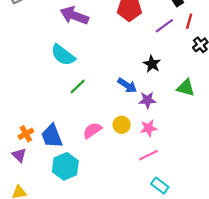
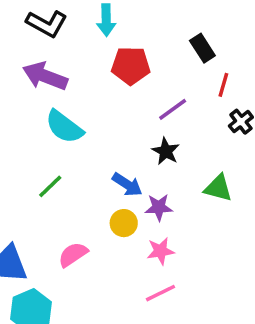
purple line: (164, 26) -> (173, 109), moved
cyan semicircle: (63, 55) -> (64, 127), moved
yellow circle: (122, 125) -> (124, 223), moved

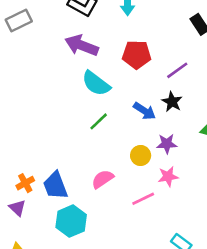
red pentagon: (131, 66) -> (137, 55), moved
blue arrow: (127, 185) -> (144, 111), moved
green line: (50, 186) -> (99, 121), moved
pink line: (160, 293) -> (143, 199), moved

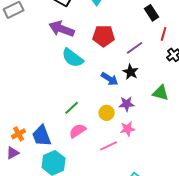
green line: (99, 121) -> (72, 108), moved
purple triangle: (17, 208) -> (13, 153), turned 48

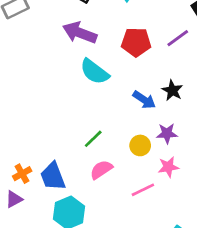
purple line: (135, 48) -> (178, 38), moved

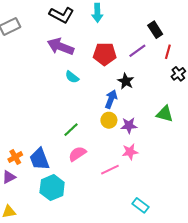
cyan semicircle: (95, 72) -> (72, 77), size x0.6
black star: (172, 90) -> (126, 81), moved
blue arrow: (144, 100) -> (111, 99), turned -102
yellow circle: (140, 145) -> (109, 120), moved

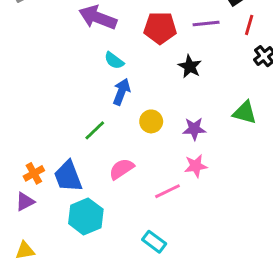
purple line: (137, 51) -> (206, 23), turned 30
blue arrow: (111, 99) -> (121, 92), moved
yellow circle: (109, 120) -> (151, 121), moved
green line: (71, 130) -> (95, 130), moved
cyan rectangle: (140, 205) -> (154, 242), moved

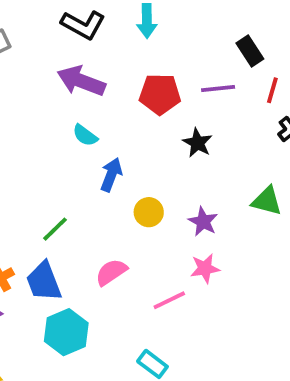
cyan semicircle: (114, 61) -> (85, 135), moved
purple star: (194, 129) -> (203, 222), turned 30
green line: (95, 130) -> (55, 229), moved

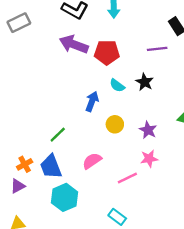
red pentagon: (160, 94) -> (107, 52), moved
cyan semicircle: (85, 135) -> (117, 85), moved

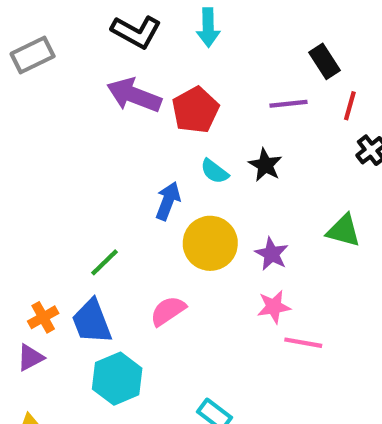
red pentagon: (107, 52) -> (195, 110), turned -30
yellow circle: (115, 124) -> (210, 243), size x1.6
pink line: (127, 178) -> (303, 343), moved, turned 36

